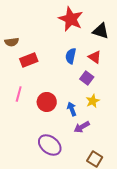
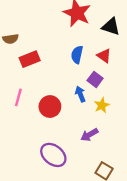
blue arrow: (72, 109) -> (80, 94), moved

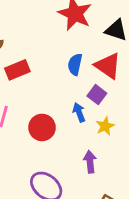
red triangle: (104, 56) -> (108, 66), size x1.5
purple arrow: (89, 135) -> (90, 162), turned 114

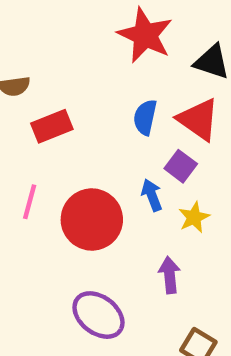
red circle: (42, 127) -> (92, 220), size x1.4

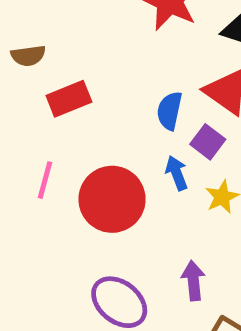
blue semicircle: (145, 117) -> (169, 111), moved
purple arrow: (170, 275) -> (193, 281), moved

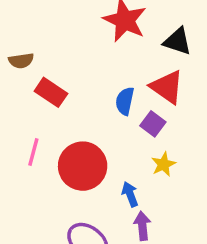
red rectangle: (69, 99) -> (51, 92), turned 56
blue arrow: (177, 173) -> (130, 194), moved

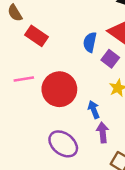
brown semicircle: (21, 61) -> (15, 13), turned 66
pink line: (33, 152) -> (24, 79), turned 66

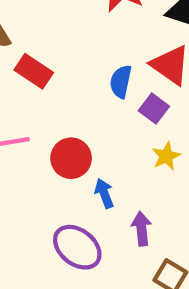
red circle: (59, 89) -> (71, 158), size x0.7
blue arrow: (94, 110) -> (104, 193), moved

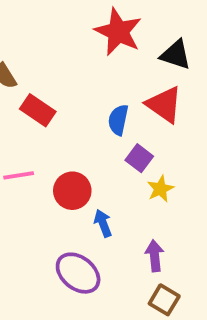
purple square: (154, 109) -> (139, 158), moved
purple arrow: (141, 229) -> (155, 256), moved

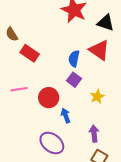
purple square: (139, 158) -> (74, 80), moved

